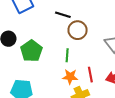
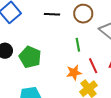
brown circle: (78, 30) -> (83, 14), moved
green line: (67, 55) -> (78, 45), moved

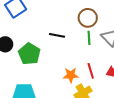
black line: (52, 14) -> (57, 35), moved
green line: (78, 45) -> (89, 38), moved

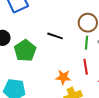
red line: (91, 71) -> (86, 67), moved

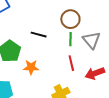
orange star: (63, 77) -> (31, 67), moved

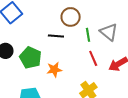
brown circle: (70, 19) -> (71, 17), moved

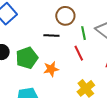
green pentagon: (31, 58) -> (27, 58), turned 30
red line: (93, 58) -> (79, 53), moved

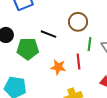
black line: (51, 35) -> (49, 34), moved
orange star: (51, 69) -> (58, 67), moved

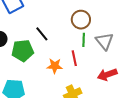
brown circle: (78, 22) -> (81, 20), moved
black line: (49, 34) -> (42, 34), turned 35

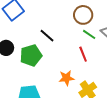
green line: (84, 40) -> (89, 34), turned -48
orange star: (55, 66) -> (66, 78), moved

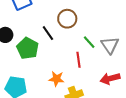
brown circle: (83, 15) -> (67, 19), moved
green pentagon: (31, 55) -> (28, 48), turned 30

